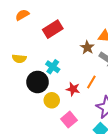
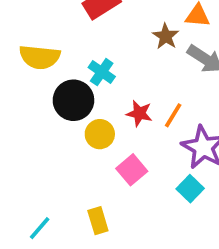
yellow semicircle: (19, 59) -> (40, 57), size x1.5
orange line: (91, 82) -> (173, 115), moved

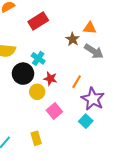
red star: (139, 113) -> (50, 79), moved

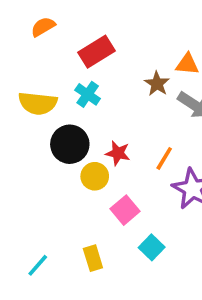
cyan cross: (38, 58) -> (88, 94), moved
cyan square: (86, 121) -> (152, 247), moved

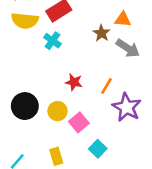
yellow semicircle: (38, 103) -> (25, 21), moved
black circle: (70, 144) -> (25, 106), moved
yellow circle: (95, 176) -> (57, 111), moved

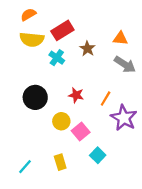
brown star: (101, 33) -> (87, 49), moved
black circle: (25, 106) -> (35, 97), moved

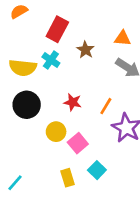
red rectangle: (62, 30) -> (57, 29), turned -30
yellow semicircle: (32, 39) -> (23, 68), moved
yellow rectangle: (60, 162) -> (68, 178), moved

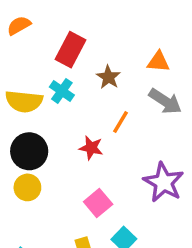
orange line: (106, 106) -> (120, 122), moved
yellow circle: (56, 132) -> (27, 187), moved

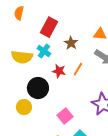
orange semicircle: (19, 25) -> (19, 13), turned -48
red star: (91, 148) -> (59, 71), moved
black circle: (29, 151) -> (38, 88), moved

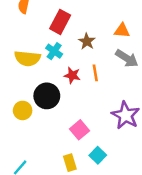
orange line: (78, 69) -> (95, 73), turned -40
yellow circle: (24, 107) -> (23, 110), moved

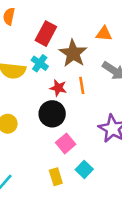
orange triangle: (122, 30) -> (104, 34), moved
brown star: (87, 41) -> (73, 53), size x1.6
black circle: (47, 96) -> (52, 114), moved

